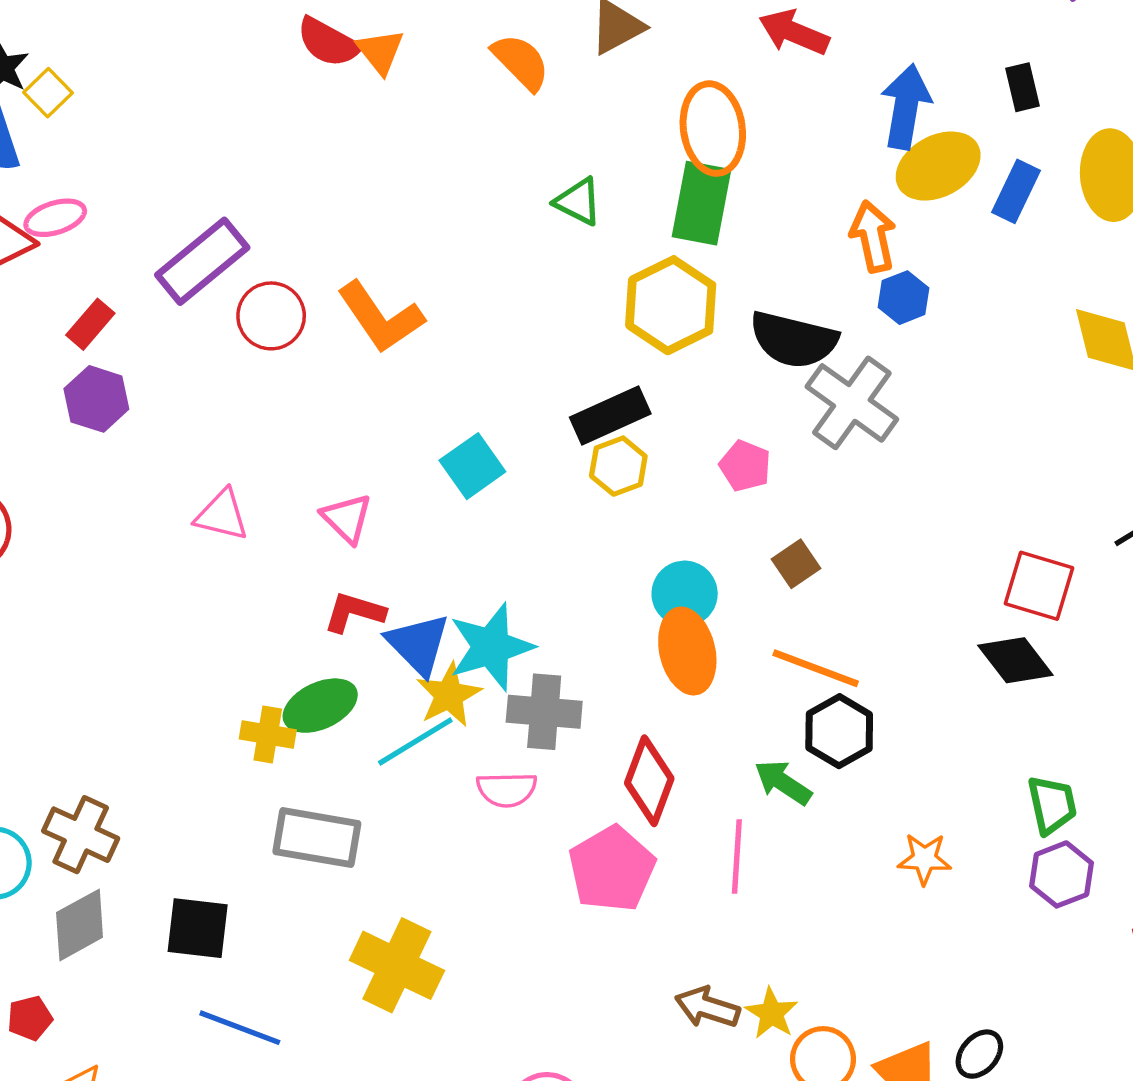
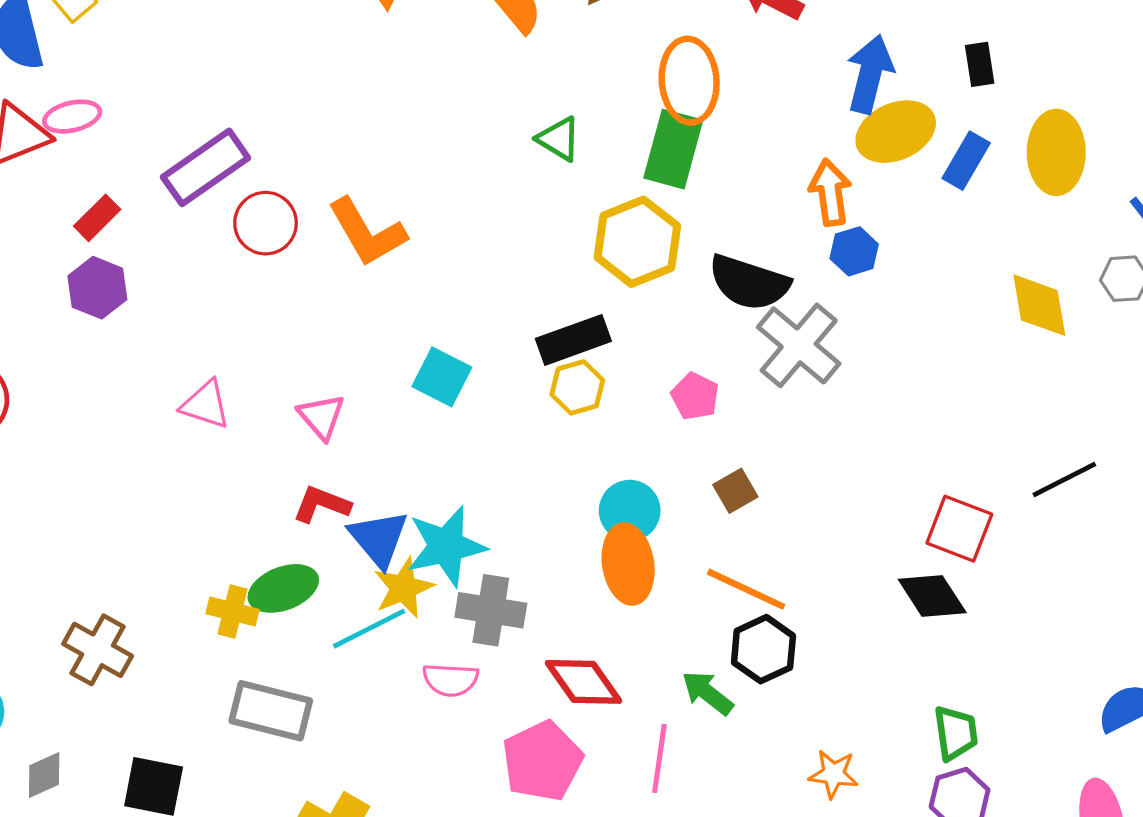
cyan square: (472, 466) -> (442, 377), turned -32
red diamond: (649, 781) -> (583, 682), turned -60
brown cross: (81, 835) -> (98, 650), moved
gray diamond: (80, 925) -> (44, 775), size x0.7

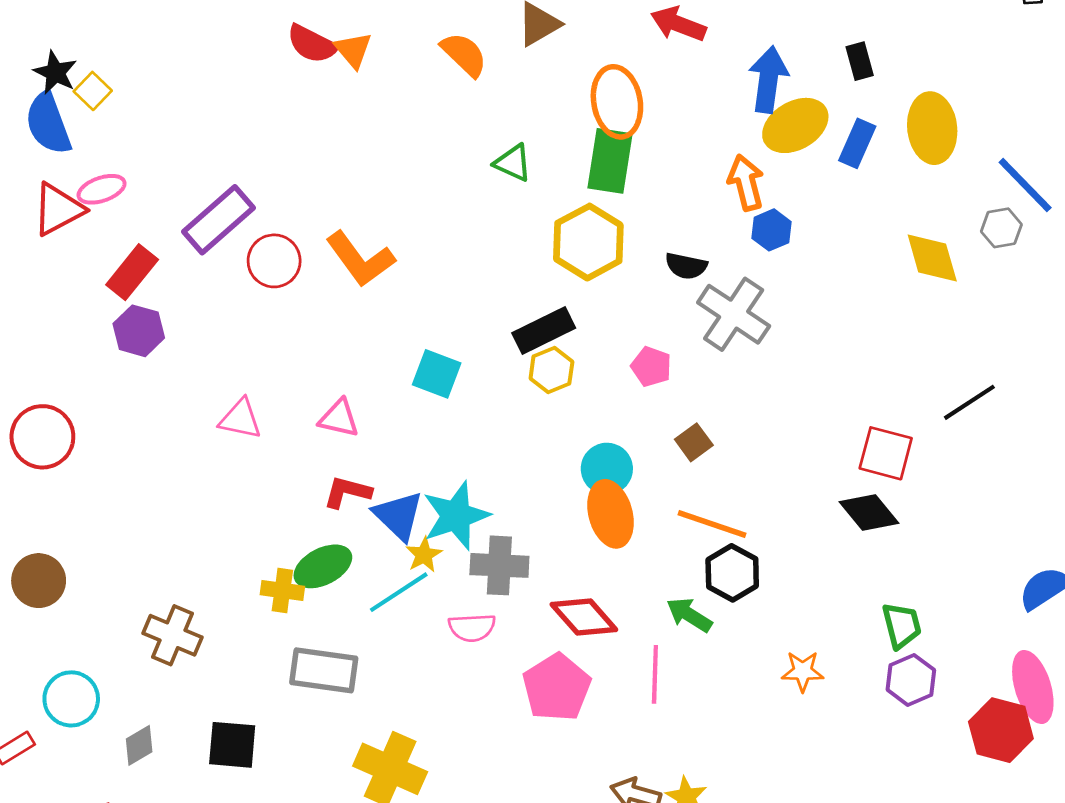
red rectangle: (97, 218) -> (132, 272), size x1.4
black semicircle: (749, 283) -> (686, 266), size x0.6
pink triangle: (321, 416) -> (339, 418), turned -30
yellow star: (404, 588) -> (424, 555), size x0.7

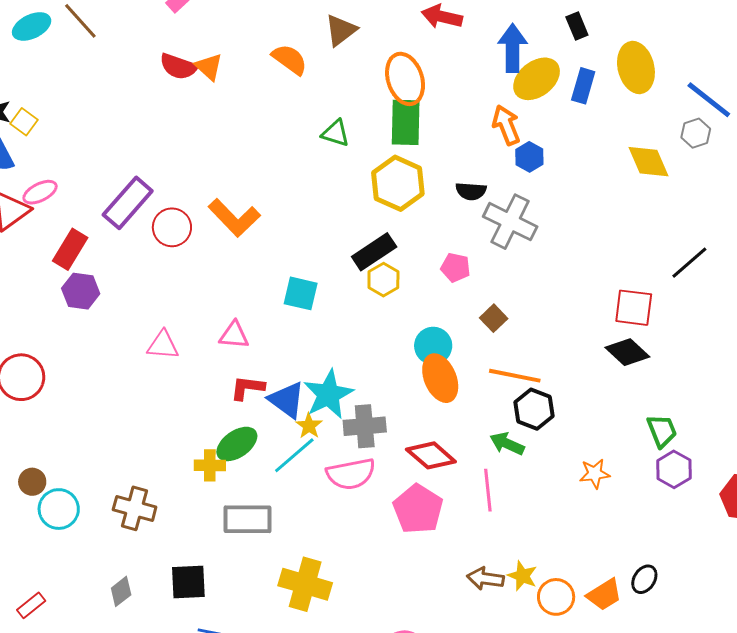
brown circle: (39, 581) -> (32, 482), size x0.7
pink semicircle: (472, 628) -> (351, 474), size x1.4
cyan circle: (71, 699) -> (59, 509), moved

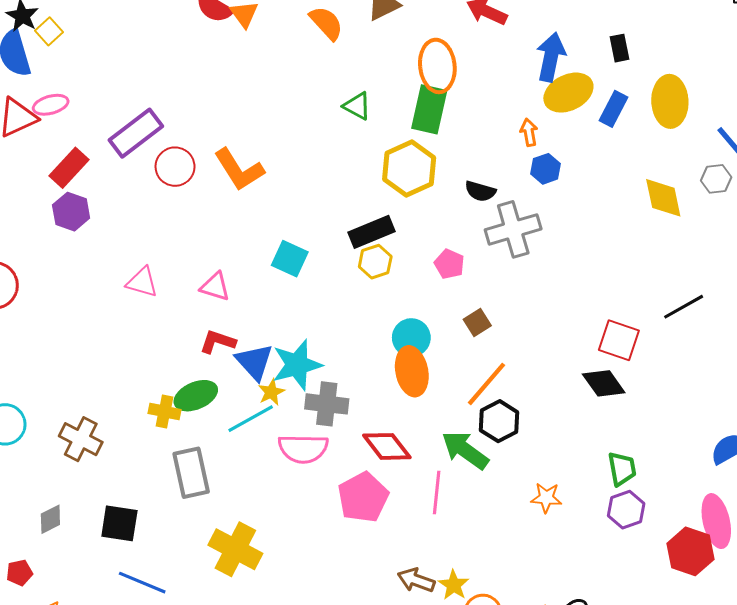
orange arrow: (506, 125) -> (529, 132), size x0.7
gray cross: (510, 222) -> (513, 229), turned 36
orange line: (515, 376) -> (487, 384), turned -72
green arrow: (507, 444) -> (465, 450), size x1.4
gray rectangle: (248, 519) -> (191, 473), turned 66

